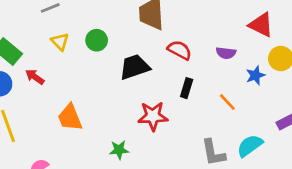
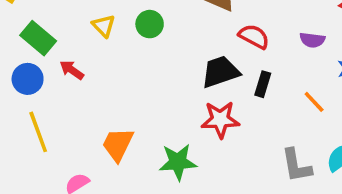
black trapezoid: (135, 67) -> (220, 72), moved
orange trapezoid: (70, 118) -> (118, 144), moved, turned 48
green star: (119, 150) -> (178, 162), size x1.5

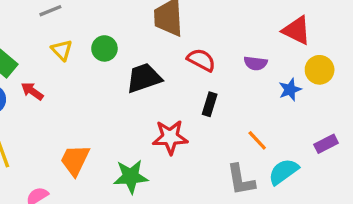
black trapezoid: (220, 72) -> (144, 78), moved
orange line: (314, 102) -> (257, 140), moved

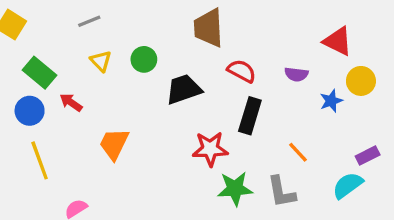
black rectangle: (210, 104) -> (250, 116), size x1.5
orange trapezoid: (75, 160) -> (114, 144), moved
cyan semicircle: (283, 172) -> (348, 185), moved
green star: (131, 177) -> (235, 189), moved

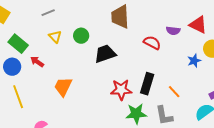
red semicircle: (242, 71) -> (152, 43), moved
purple semicircle: (296, 74) -> (173, 31), moved
black rectangle: (250, 116) -> (147, 84), moved

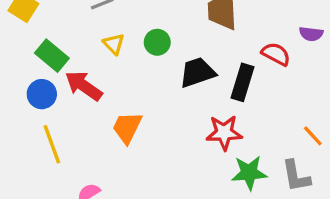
red arrow: (37, 62) -> (84, 86), size x1.6
black rectangle: (147, 84) -> (243, 82), moved

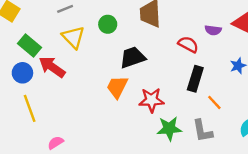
green circle: (157, 42) -> (108, 24), moved
yellow triangle: (114, 44) -> (73, 37), size x1.5
black rectangle: (243, 82) -> (195, 79), moved
orange trapezoid: (127, 128) -> (117, 87), moved

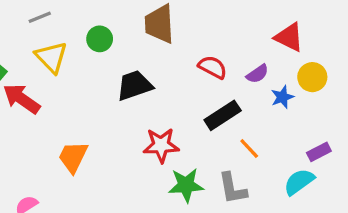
purple semicircle: (213, 30) -> (257, 74), moved, turned -42
black rectangle: (195, 79) -> (223, 115), turned 40
orange trapezoid: (117, 87) -> (73, 157), moved

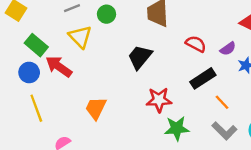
green circle: (100, 39) -> (106, 14), moved
black trapezoid: (134, 85) -> (140, 57), turned -32
gray L-shape: (233, 188) -> (224, 131), moved, turned -35

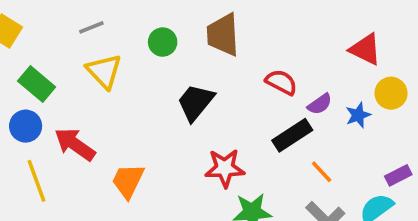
green circle: (106, 14) -> (163, 42), moved
purple semicircle: (228, 49) -> (320, 104), moved
red arrow: (59, 67) -> (75, 144), moved

